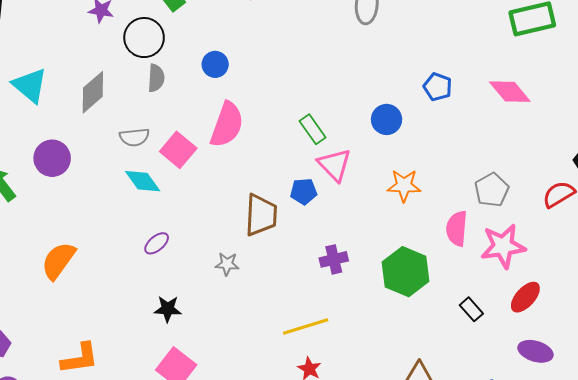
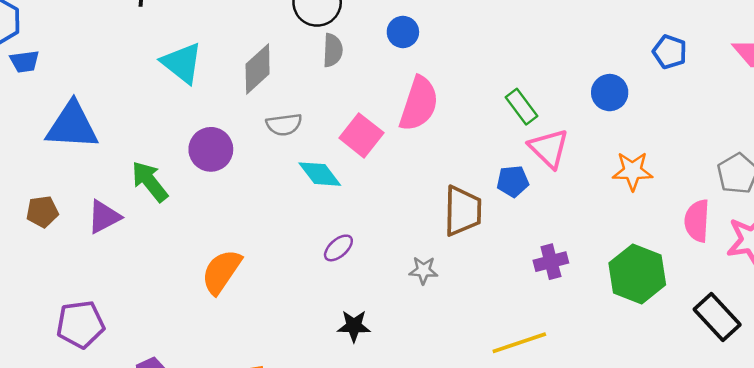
gray semicircle: (134, 137) -> (284, 125), moved
black rectangle: (471, 309) -> (717, 317), size x1.6

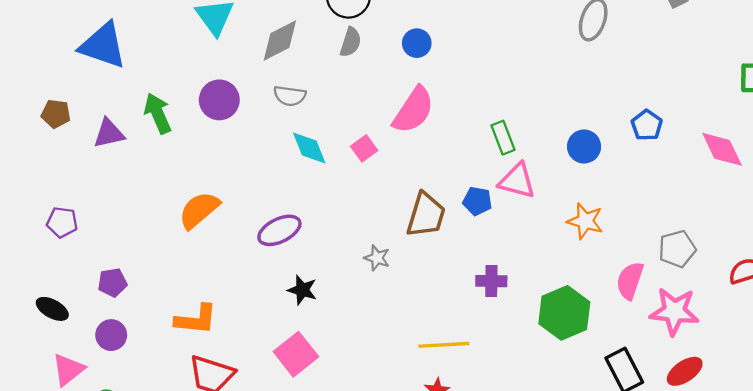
pink square: (361, 135) -> (364, 148), moved, size x0.7
pink triangle: (549, 148) -> (517, 181), turned -45
purple ellipse: (338, 248) -> (279, 230), moved, size x1.5
purple pentagon: (80, 324) -> (62, 222), size x0.7

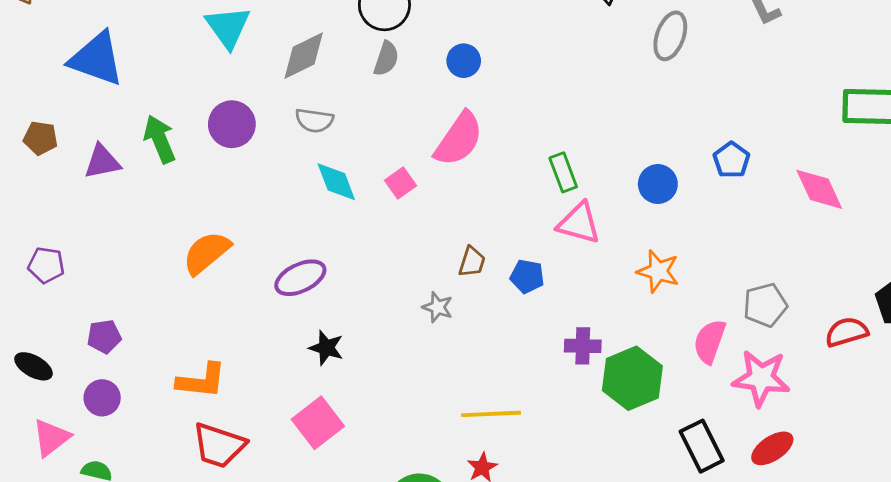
blue pentagon: (477, 201) -> (527, 276), moved
brown trapezoid: (426, 215) -> (472, 262), size x0.6
gray star: (377, 258) -> (438, 307), moved
purple cross: (491, 281) -> (583, 346), moved

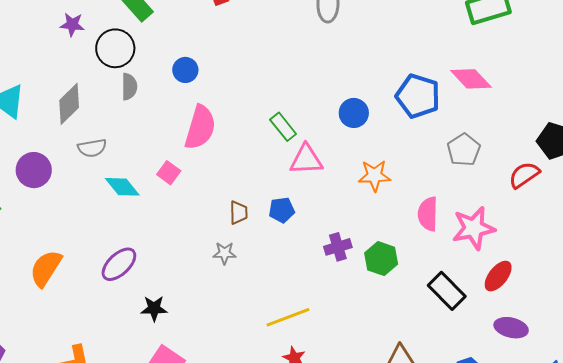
blue pentagon: (732, 160) -> (418, 96), moved, size x1.6
gray pentagon: (765, 305) -> (464, 150), moved
green hexagon: (632, 378) -> (381, 259), size x0.7

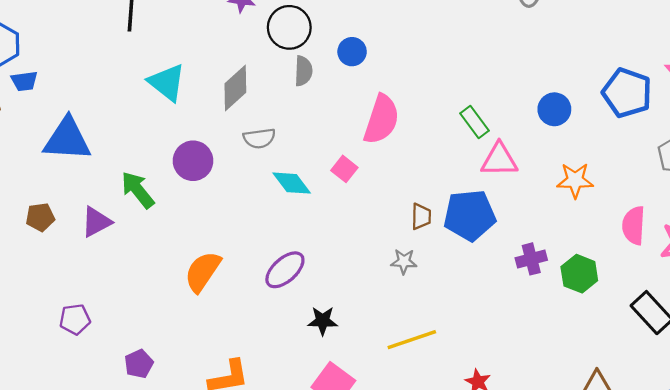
blue circle: (185, 70) -> (352, 52), moved
blue pentagon: (282, 210) -> (470, 215), size x1.8
yellow line: (288, 317) -> (412, 340), moved

